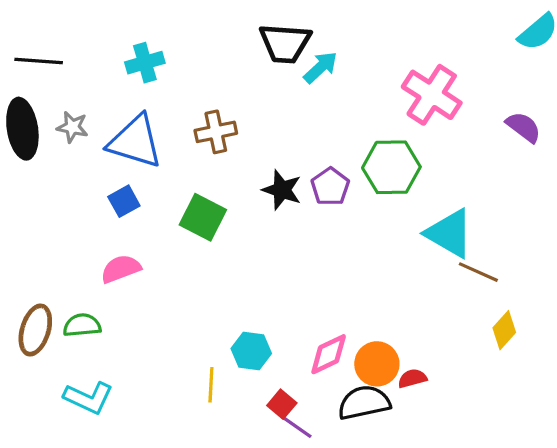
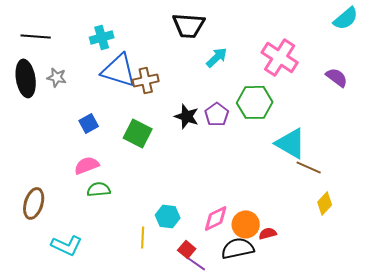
cyan arrow: (321, 67) -> (217, 57), moved
blue triangle: (135, 142) -> (119, 70), moved
green semicircle: (82, 325) -> (99, 189), moved

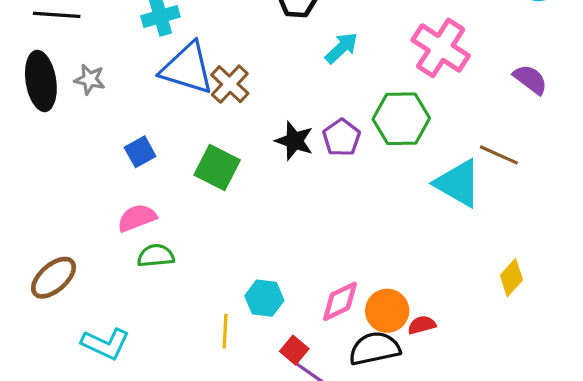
brown cross: (146, 80) -> (230, 84), turned -35
brown line: (309, 167) -> (499, 155), moved
brown ellipse: (34, 203) -> (54, 278), turned 32

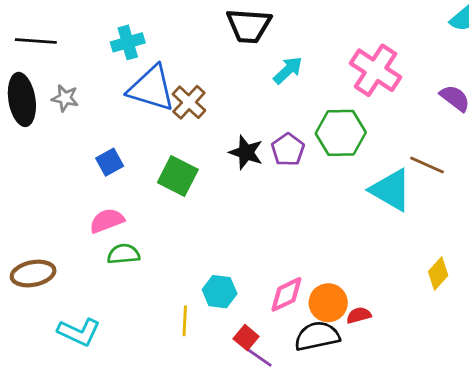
brown ellipse: (54, 278) -> (33, 274), turned 30

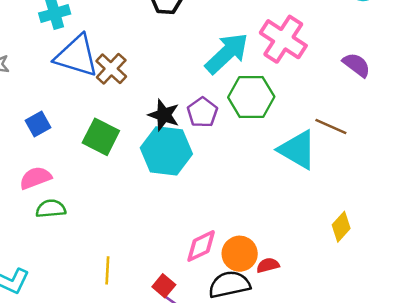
cyan arrow: (288, 70) -> (227, 53), moved, size x1.6
cyan hexagon: (220, 292) -> (166, 151), moved, size x1.6

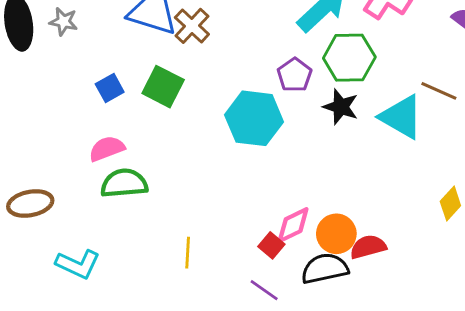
black star: (164, 115) -> (341, 107), moved
green square: (101, 137) -> (163, 87), moved
green semicircle: (51, 209) -> (124, 183), size x1.4
red semicircle: (268, 265) -> (368, 247), size x1.4
red square: (164, 286) -> (271, 245), moved

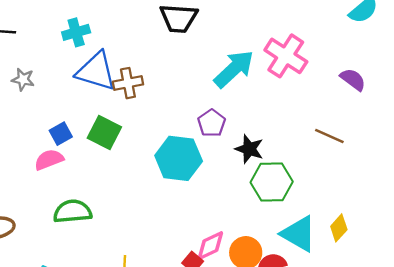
brown cross: (192, 26) -> (128, 83), turned 36
green hexagon: (349, 58) -> (272, 182), moved
cyan triangle: (401, 117) -> (299, 234), moved
pink semicircle: (107, 149) -> (49, 160), moved

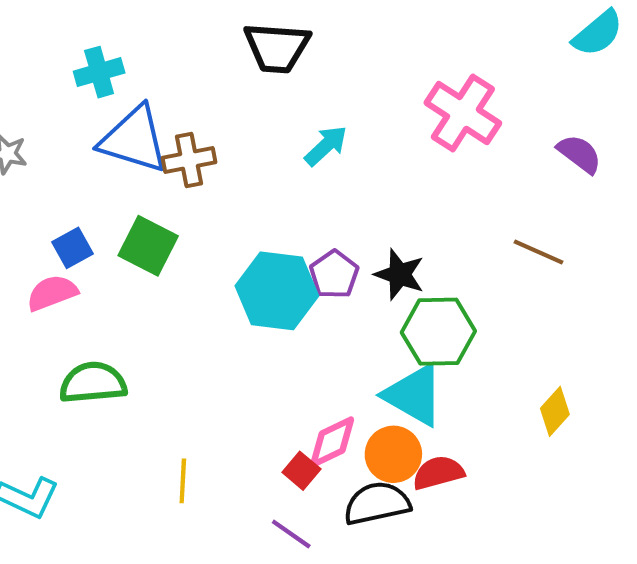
cyan arrow: (234, 69) -> (326, 146), moved, size x0.6
purple pentagon: (212, 123) -> (334, 274), moved
cyan triangle: (299, 234) -> (414, 395), moved

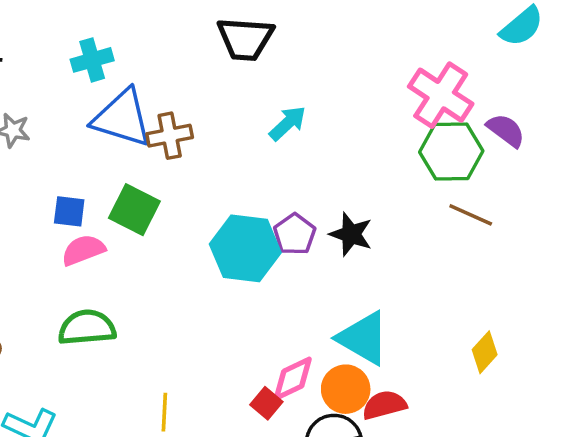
pink cross: (463, 113) -> (441, 95), moved
blue square: (72, 248) -> (69, 211), turned 36
pink semicircle: (52, 293) -> (83, 250), moved
green hexagon: (438, 332) -> (451, 151), moved

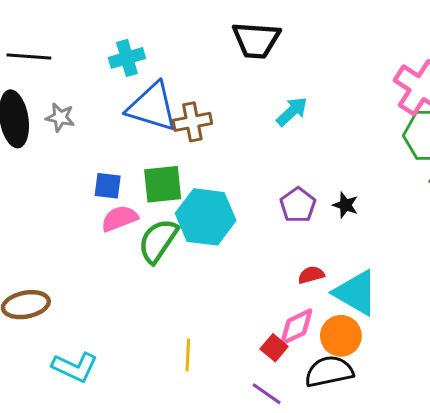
green square: (134, 210) -> (163, 184), turned -33
black star: (351, 234) -> (345, 205), size x0.7
cyan hexagon: (245, 248) -> (206, 217), moved
green semicircle: (87, 328) -> (158, 241), moved, turned -51
red semicircle: (384, 405) -> (311, 275), moved, size x0.7

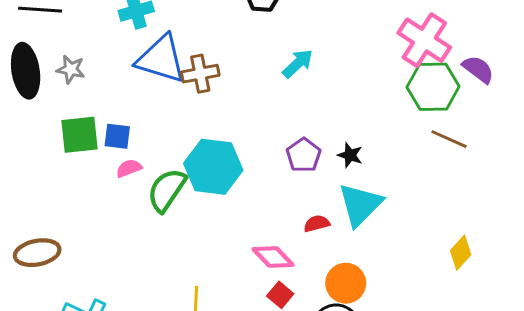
green square: (163, 184) -> (79, 135), moved
pink semicircle: (120, 218) -> (129, 168), size x0.7
cyan triangle: (356, 293) -> (360, 205), moved, turned 45
pink diamond: (296, 327) -> (273, 257), moved, turned 72

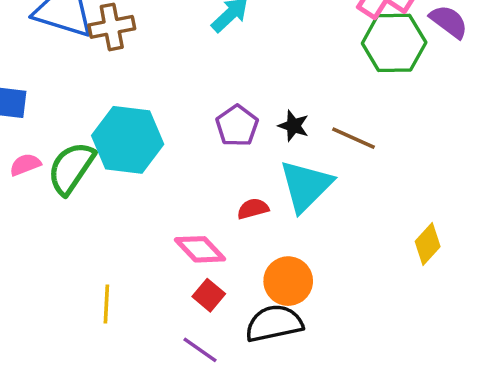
brown line: (449, 139) -> (353, 138), moved
pink semicircle: (129, 168) -> (25, 165), moved

